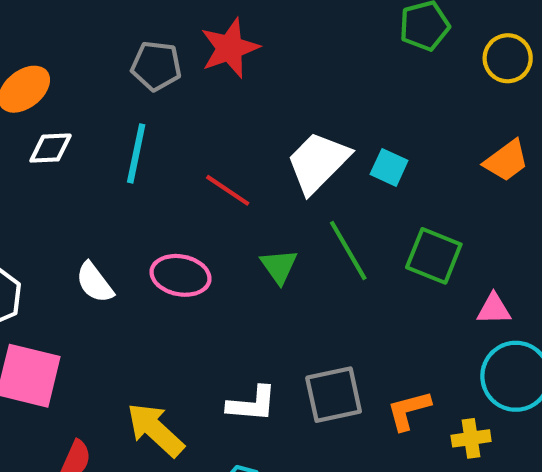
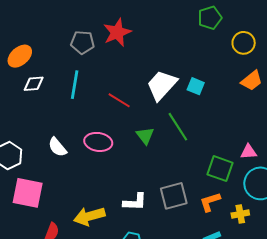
yellow circle: (508, 58) -> (244, 43), moved
green square: (434, 256) -> (220, 169), moved
yellow arrow: (155, 430) -> (89, 216), turned -56

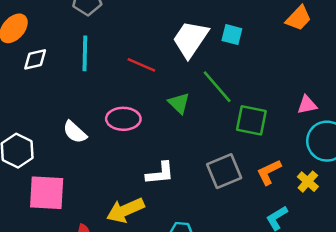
green square: (220, 169) -> (251, 120), moved
white L-shape: (135, 202) -> (160, 173), moved
yellow cross: (240, 214) -> (308, 182), turned -30

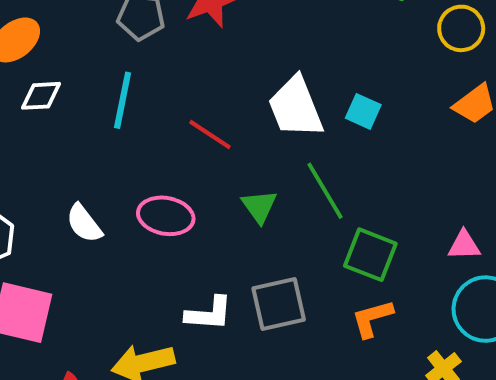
white trapezoid: (190, 39) -> (296, 107), turned -66
gray square: (224, 171) -> (279, 304), moved
orange L-shape: (269, 172) -> (372, 318), moved

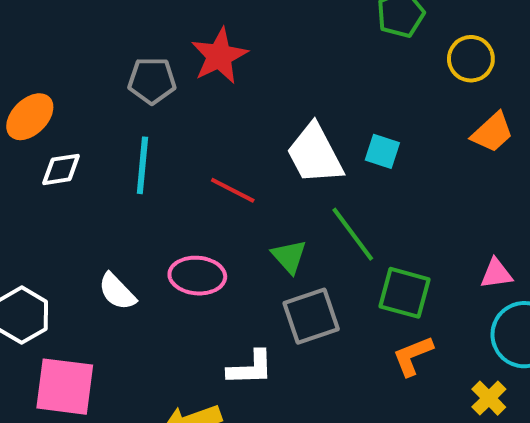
gray square: (279, 304) -> (311, 316), moved

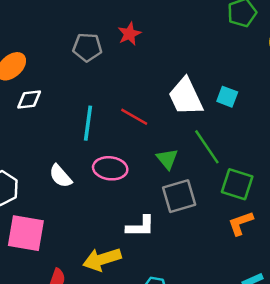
red star: (219, 56) -> (129, 34), size x0.7
cyan line: (142, 165) -> (88, 123), moved

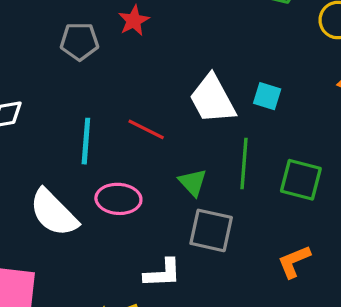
green line: (207, 147) -> (244, 164), turned 42
white semicircle: (60, 176) -> (54, 213), size x1.6
green square: (237, 184) -> (301, 180), moved
gray square: (179, 196) -> (211, 230), turned 32

